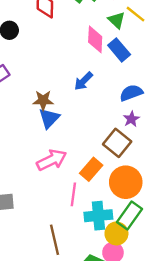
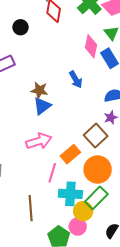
blue arrow: (83, 81) -> (76, 80), turned -84

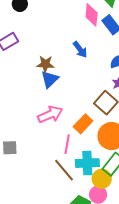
brown line: (31, 208) -> (64, 170), moved, turned -30

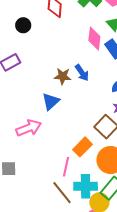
brown star: (45, 64) -> (63, 76), moved
pink arrow: (50, 114) -> (29, 128), moved

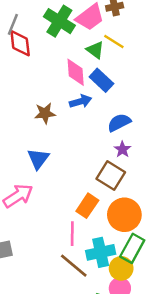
blue arrow: (82, 73) -> (81, 101), moved, turned -60
brown star: (63, 76) -> (45, 113), moved

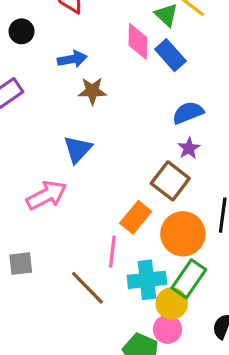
blue arrow: (81, 101) -> (72, 59), moved
brown line: (74, 266) -> (87, 288), moved

